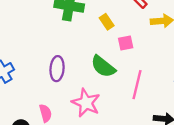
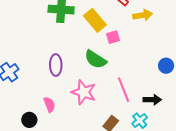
yellow rectangle: (107, 22) -> (95, 20), size x1.6
pink line: (137, 85) -> (124, 90), moved, turned -30

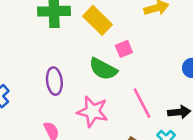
pink square: (113, 37) -> (124, 49), moved

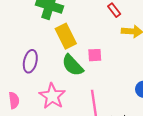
yellow rectangle: (98, 20) -> (66, 36), moved

